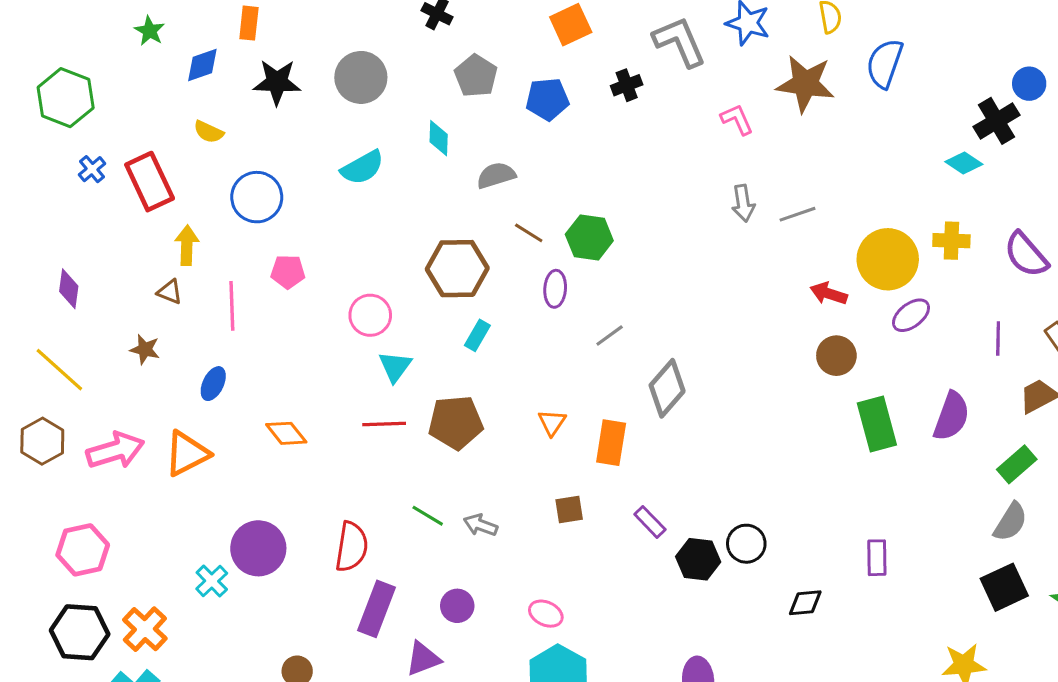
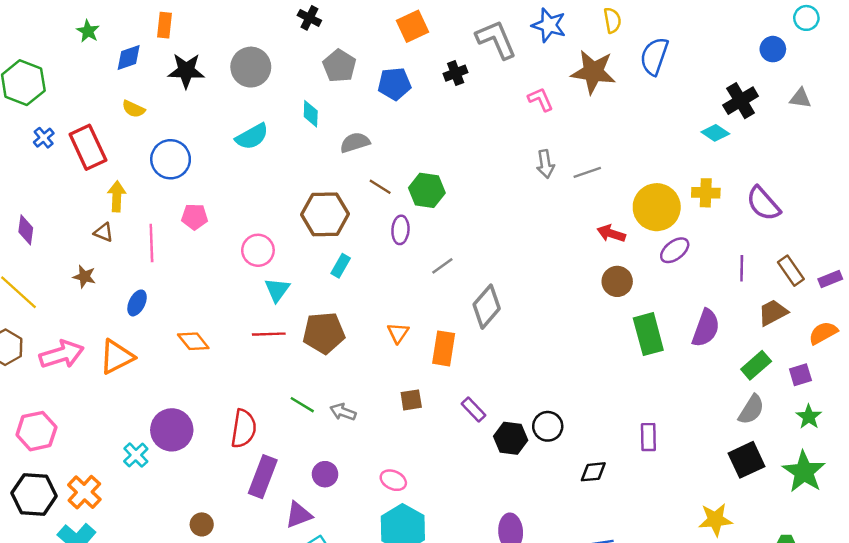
blue circle: (1029, 84) -> (773, 49), moved

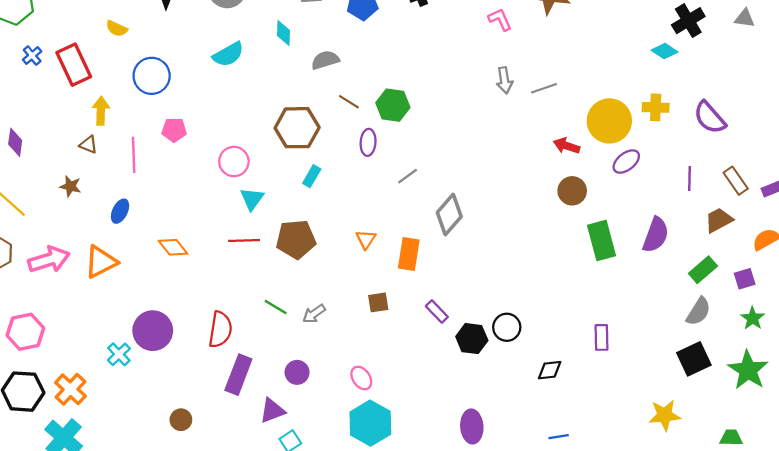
gray arrow: (343, 412) -> (314, 314), turned -55
pink ellipse: (393, 480) -> (361, 378), turned 30

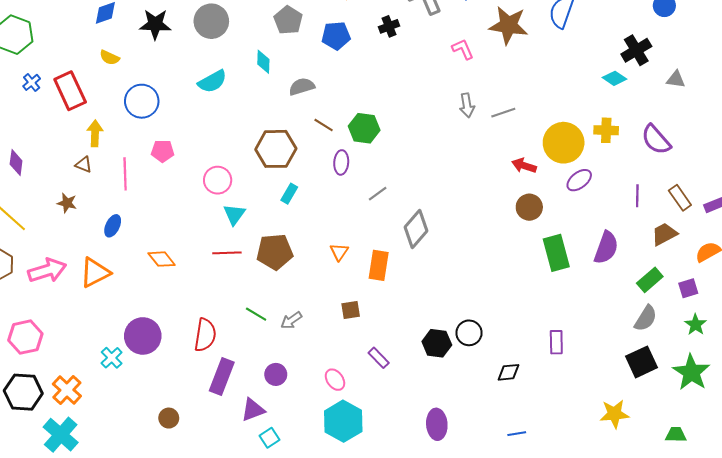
gray triangle: (745, 18) -> (676, 79), moved
purple rectangle: (437, 311) -> (379, 358), moved

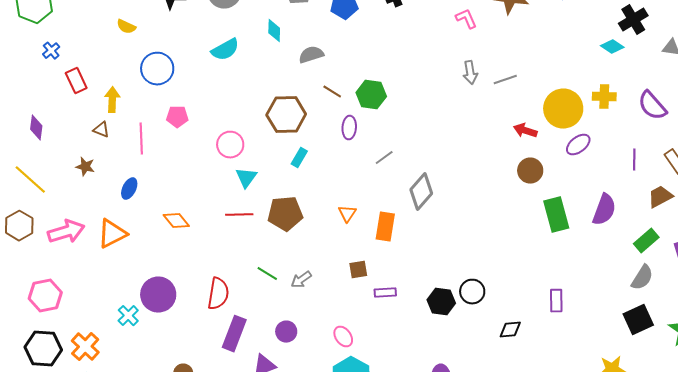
red rectangle: (70, 91) -> (76, 81), moved, size x0.7
purple rectangle: (379, 358) -> (385, 293), moved, turned -50

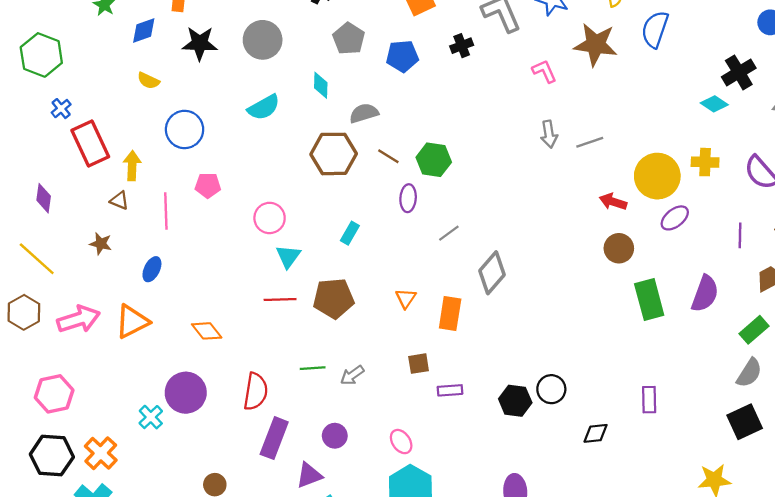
red rectangle: (76, 81) -> (90, 143), size x1.5
brown hexagon: (286, 115) -> (334, 154), moved
orange diamond: (176, 221) -> (207, 331), moved
green line: (267, 274) -> (313, 368), turned -35

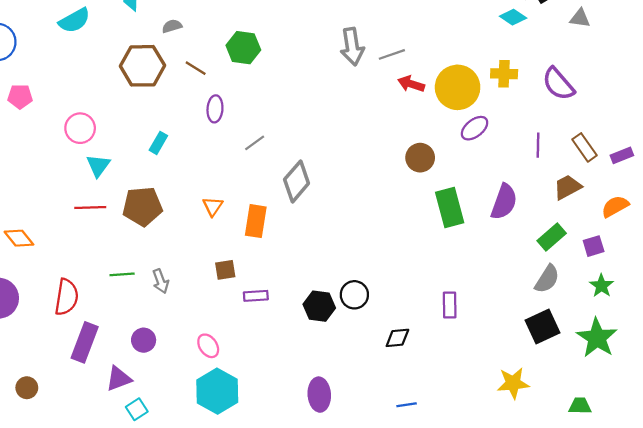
gray semicircle: (364, 113) -> (172, 26), size x0.7
gray arrow: (549, 134) -> (352, 47), size x1.4
green hexagon: (434, 160) -> (243, 48), moved
red arrow: (613, 202) -> (411, 84), moved
gray arrow: (352, 375) -> (161, 281), turned -75

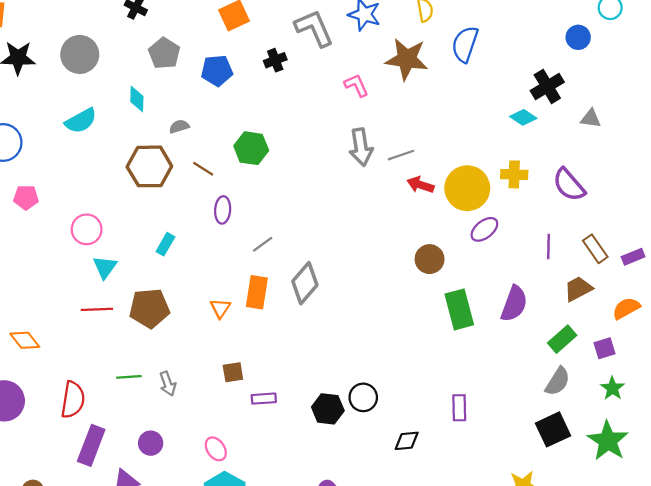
orange rectangle: (256, 221) -> (257, 292), moved

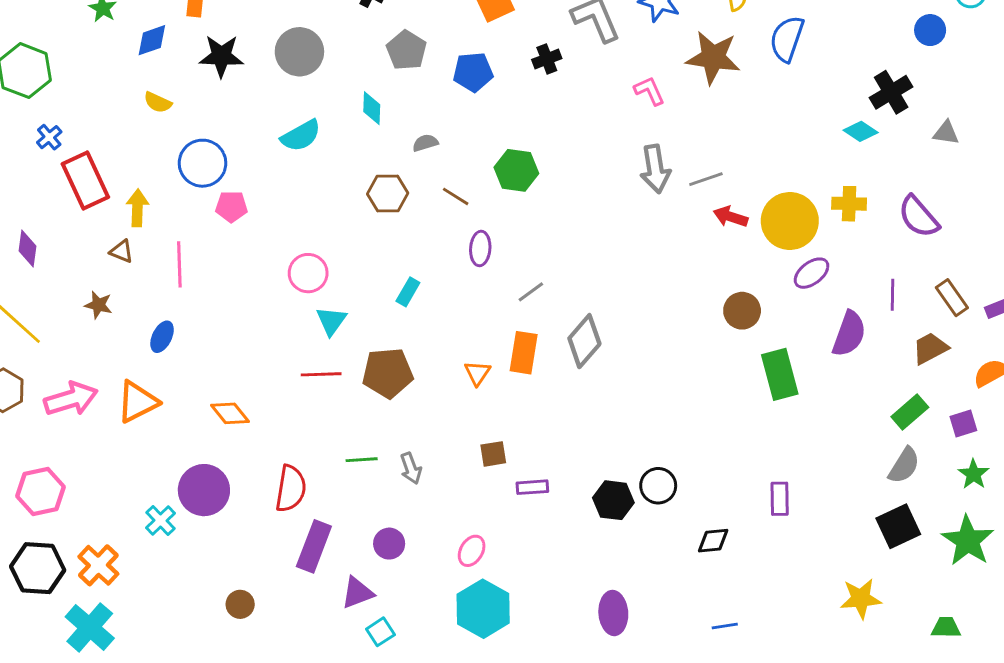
brown hexagon: (149, 166) -> (388, 194), size x0.7
pink pentagon: (26, 197) -> (231, 207), moved
purple semicircle: (514, 304) -> (849, 334), moved
pink ellipse: (216, 449) -> (472, 551), turned 65

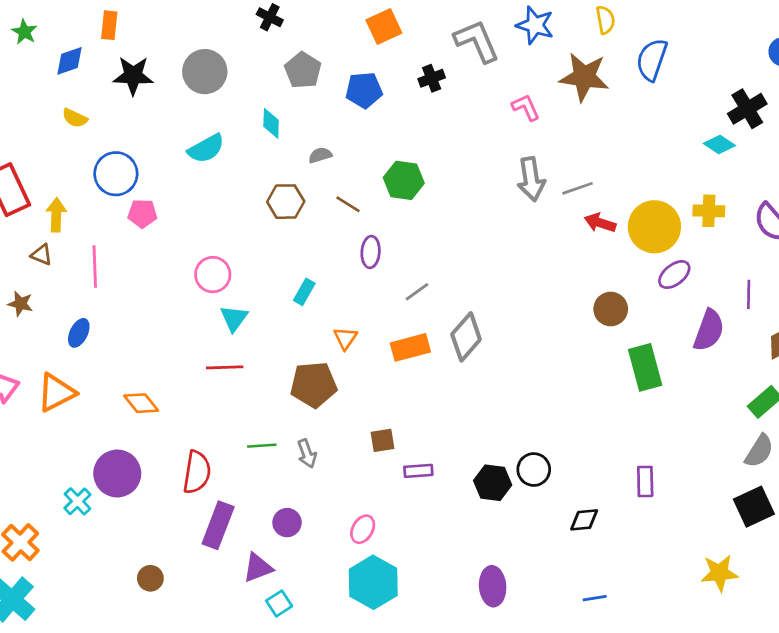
orange rectangle: (524, 353) -> (410, 347), turned 66
brown pentagon: (388, 373) -> (314, 385), moved
orange triangle: (477, 373) -> (345, 338), moved

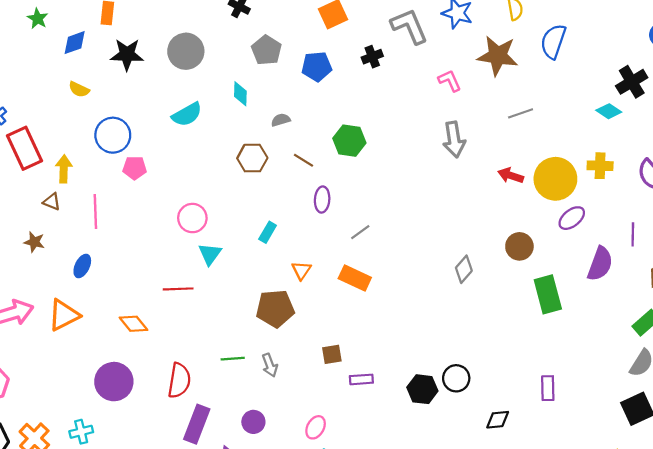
gray line: (578, 188) -> (521, 113), moved
gray diamond: (466, 337) -> (464, 269), moved, size x0.7
orange rectangle: (410, 347) -> (355, 278), turned 40
red line: (225, 367) -> (178, 289), moved
cyan cross: (77, 501) -> (81, 432), moved, turned 30

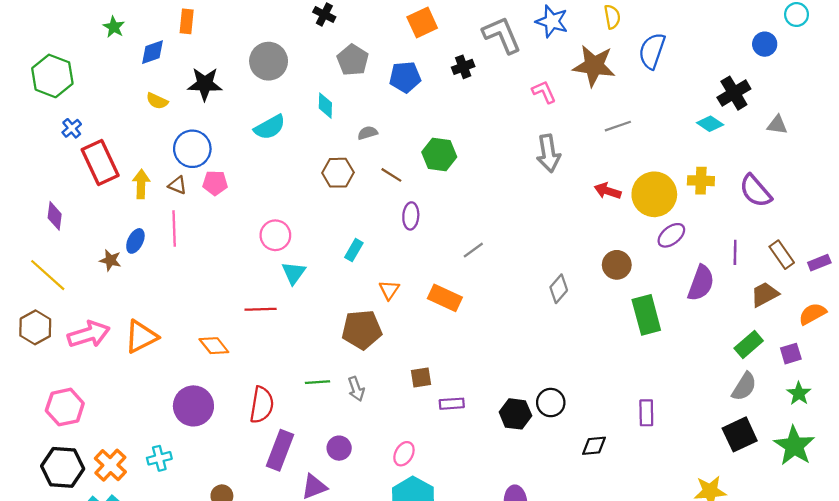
black star: (127, 55) -> (205, 84), moved
brown triangle: (52, 202) -> (178, 185), moved
gray line: (360, 232) -> (473, 250), moved
blue ellipse: (82, 266) -> (135, 241), moved

